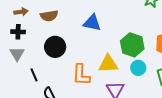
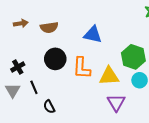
black cross: (18, 32) -> (18, 67), moved, turned -32
gray triangle: (17, 54) -> (13, 90), moved
orange L-shape: (81, 75) -> (82, 68), moved

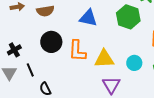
green hexagon: (133, 57) -> (128, 17), moved

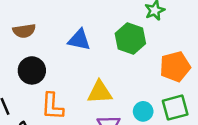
orange L-shape: (77, 51) -> (52, 106), moved
cyan circle: (134, 63) -> (143, 111), moved

